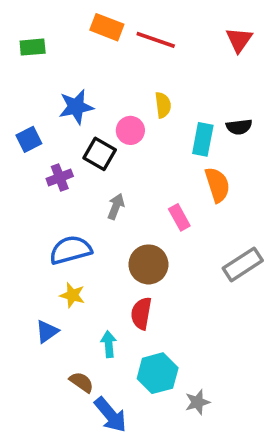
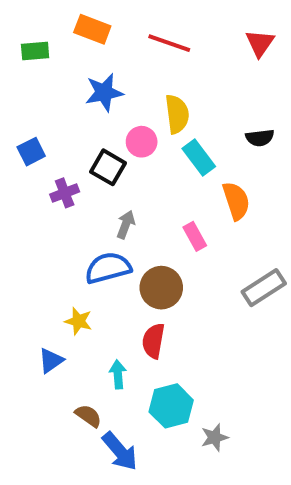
orange rectangle: (107, 27) -> (92, 29), moved
yellow semicircle: (163, 105) -> (177, 114), size x1.4
blue star: (76, 107) -> (104, 92), moved
cyan rectangle: (203, 139) -> (199, 157), moved, turned -48
blue semicircle: (71, 250) -> (108, 268), moved

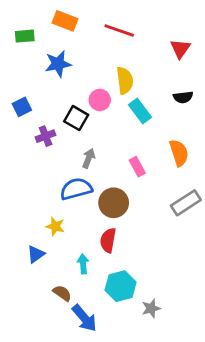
red triangle: (260, 43) -> (180, 49), moved
blue star: (104, 92) -> (58, 64), moved
orange semicircle: (236, 201) -> (179, 153), moved

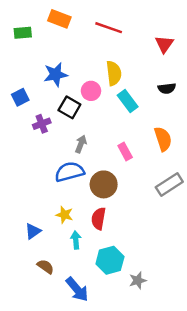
blue star: (58, 64) -> (56, 74), moved
yellow star: (55, 226) -> (64, 215), moved
brown semicircle: (62, 293) -> (45, 267), moved

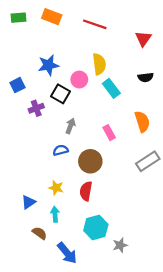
green rectangle: (23, 33) -> (19, 18), moved
blue semicircle: (69, 172) -> (61, 150), size x0.6
cyan arrow: (76, 240) -> (55, 214), moved

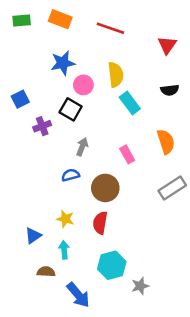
blue star: (48, 65) -> (63, 63), moved
pink circle: (79, 80) -> (83, 85), moved
brown semicircle: (40, 233) -> (46, 272), turned -32

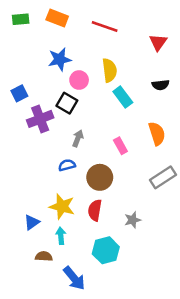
purple cross: (42, 126) -> (40, 119), size x1.5
yellow star: (65, 219) -> (62, 207), size x1.5
gray star: (140, 286) -> (133, 220), moved

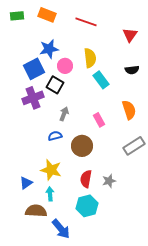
blue square: (19, 93) -> (34, 69), moved, size x1.5
red semicircle: (95, 210) -> (86, 179), moved
brown semicircle: (44, 256) -> (36, 211), size x1.5

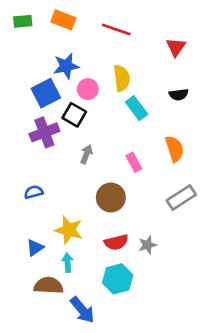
blue semicircle: (55, 136) -> (34, 192), moved
red semicircle: (86, 179) -> (116, 242), turned -114

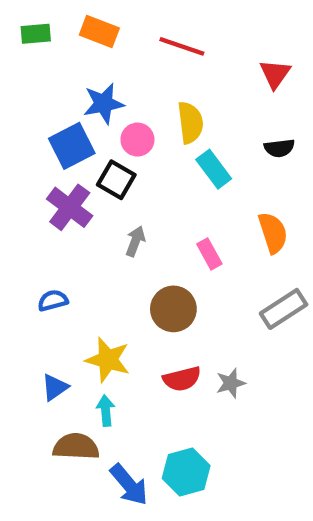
purple cross: (44, 132) -> (70, 207), turned -32
cyan hexagon: (118, 279) -> (186, 472), moved

